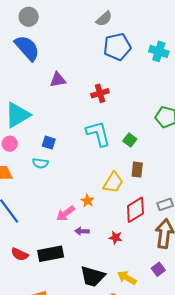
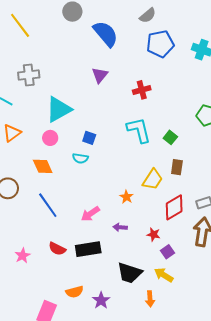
blue semicircle: (27, 48) -> (106, 34), moved
purple triangle: (58, 80) -> (100, 75), turned -42
pink arrow: (65, 213) -> (90, 214), moved
purple square: (158, 269) -> (167, 252), moved

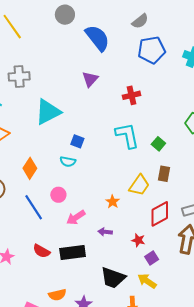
pink circle: (50, 138) -> (58, 195), moved
orange diamond: (43, 166) -> (30, 168), turned 55

